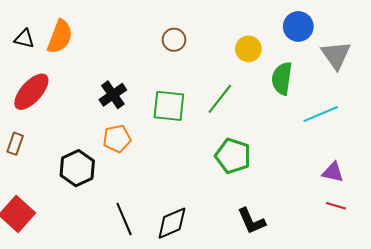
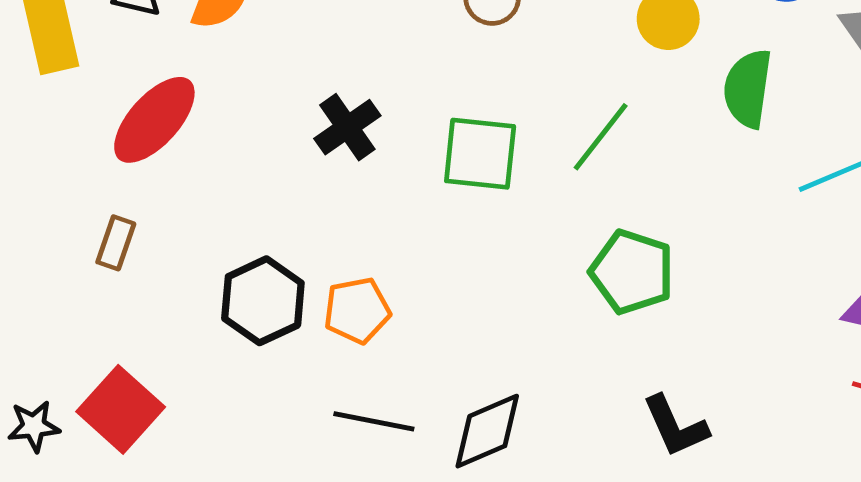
orange pentagon: (117, 139) -> (357, 310), moved
black line: (124, 219) -> (374, 421), turned -56

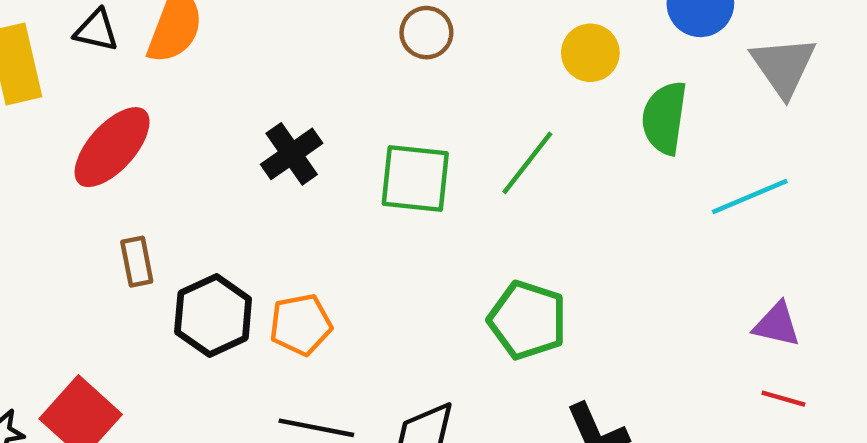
brown rectangle: (116, 243) -> (137, 262), moved, turned -30
green pentagon: (632, 272) -> (527, 320), moved

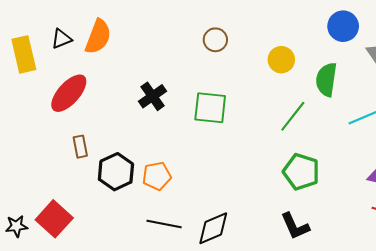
black triangle: (96, 30) -> (61, 39), turned -35
yellow circle: (590, 53) -> (281, 60), moved
green line: (527, 163) -> (293, 116), moved
green pentagon: (527, 320) -> (301, 172), moved

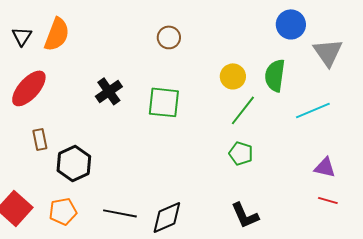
black triangle: (61, 39) -> (22, 36), turned -35
yellow circle: (281, 60) -> (233, 76), moved
green pentagon: (301, 172) -> (241, 153), moved, size x0.7
orange pentagon: (157, 176) -> (63, 211), moved

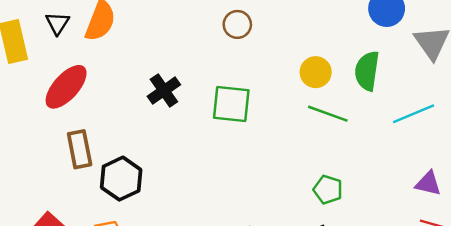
green line: (243, 110) -> (328, 114), turned 72
brown rectangle: (40, 139) -> (80, 149), size x1.4
green pentagon: (241, 153) -> (328, 190), moved

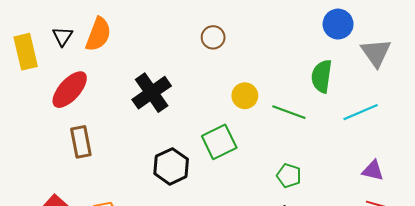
yellow circle: (316, 72) -> (245, 96), moved
black cross: (164, 90) -> (152, 93), size x1.4
green square: (231, 104) -> (219, 142), moved, turned -32
black hexagon: (121, 179) -> (171, 166), moved

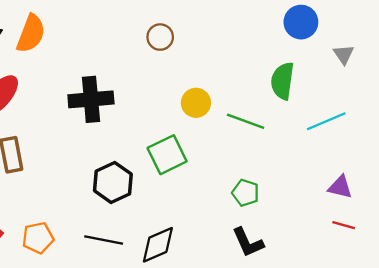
gray triangle: (376, 53) -> (344, 54), size x0.6
black cross: (152, 93) -> (91, 99), turned 30

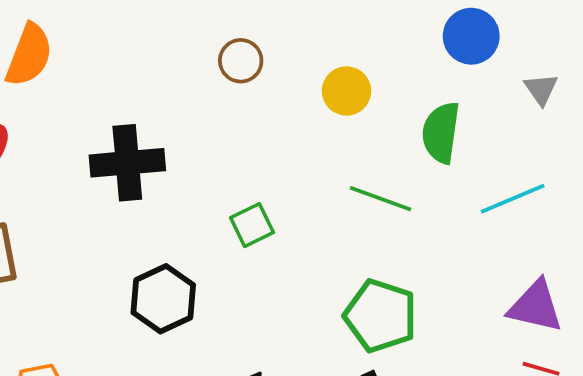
yellow circle: (196, 103) -> (346, 91), moved
green square: (167, 155) -> (252, 225), moved, size x0.7
purple triangle: (340, 187) -> (535, 306), size x1.4
green pentagon: (246, 193) -> (380, 316), size x1.6

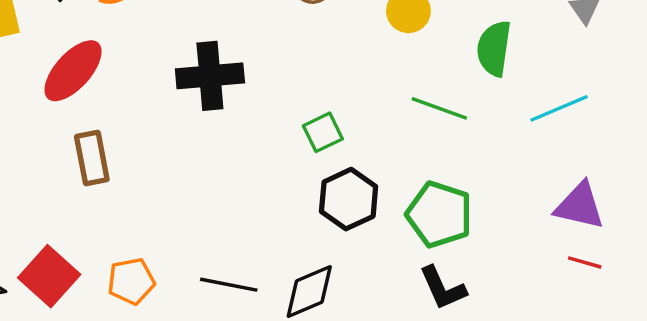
black hexagon: (163, 299) -> (349, 199), moved

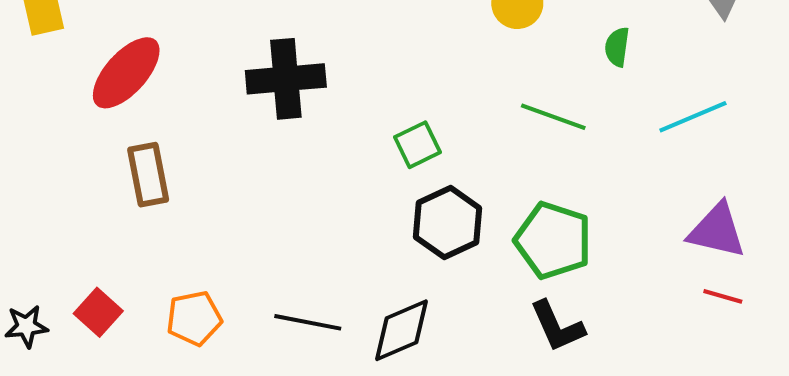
green semicircle: (494, 48) -> (617, 47), size x0.6
red square: (49, 276) -> (98, 312), size x0.7

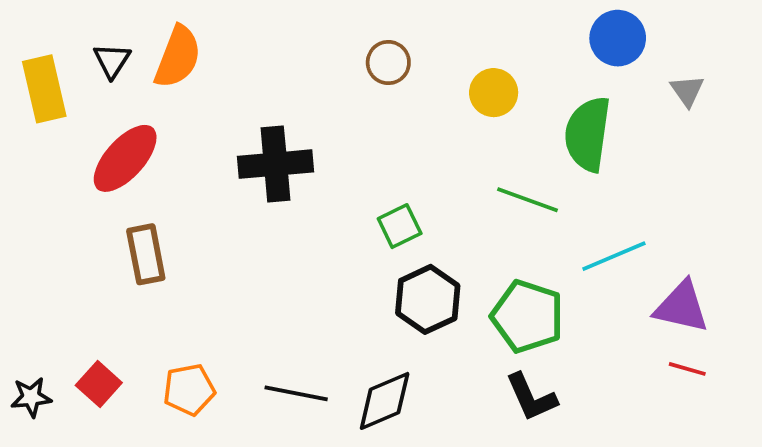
green semicircle: (617, 47) -> (588, 134), size x2.0
cyan line: (693, 117) -> (614, 256), moved

